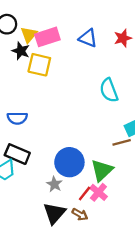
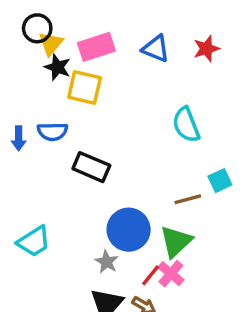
yellow triangle: (29, 35) -> (51, 44), moved
blue semicircle: (17, 118) -> (52, 132), moved
brown line: (122, 142) -> (188, 199), moved
black rectangle: (17, 154) -> (91, 167), moved

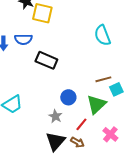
cyan square: (220, 181) -> (116, 89), moved
blue circle: (129, 230) -> (68, 97), size x0.6
pink cross: (171, 274) -> (110, 134), moved

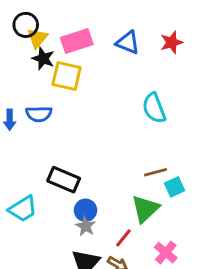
black rectangle: (46, 60) -> (64, 180), moved
blue circle: (68, 97) -> (86, 210), moved

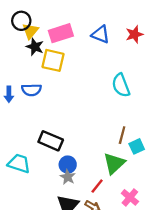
brown line: (156, 172) -> (122, 135), turned -60
cyan trapezoid: (23, 209) -> (19, 163), turned -130

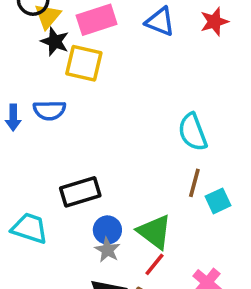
cyan semicircle: (121, 85) -> (193, 132), moved
black rectangle: (51, 141) -> (80, 192), turned -40
green triangle: (114, 163) -> (155, 232), moved, turned -40

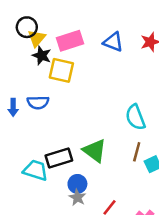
cyan trapezoid: (29, 228) -> (35, 170), moved
green triangle: (155, 232) -> (95, 151), moved

